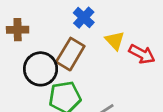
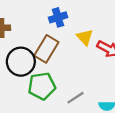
blue cross: (84, 18) -> (58, 17), turned 30

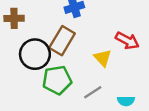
yellow triangle: (85, 37) -> (103, 58), moved

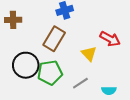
black circle: (35, 54) -> (26, 65), moved

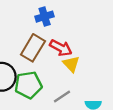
red arrow: (110, 39) -> (61, 48), moved

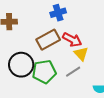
brown rectangle: (33, 48) -> (48, 40), turned 30
gray line: (62, 96) -> (73, 72), moved

